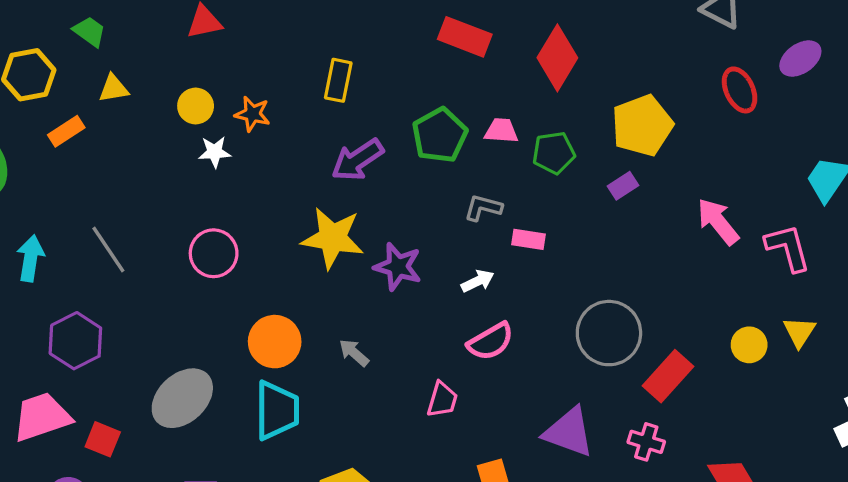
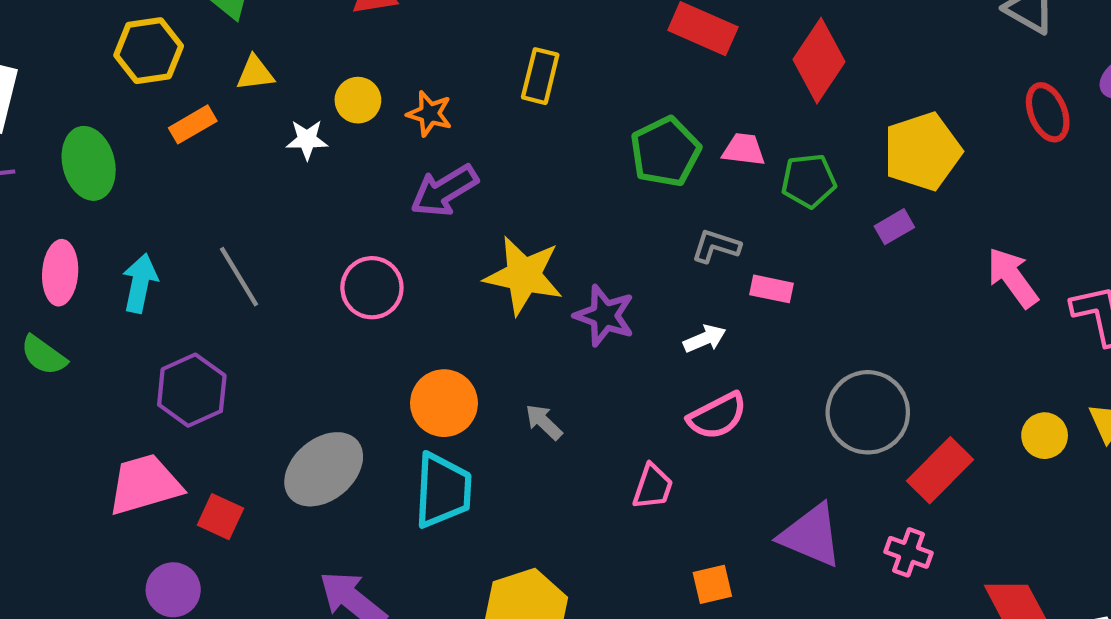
white star: (215, 152) -> (307, 140), moved
purple arrow: (357, 160) -> (444, 191), moved

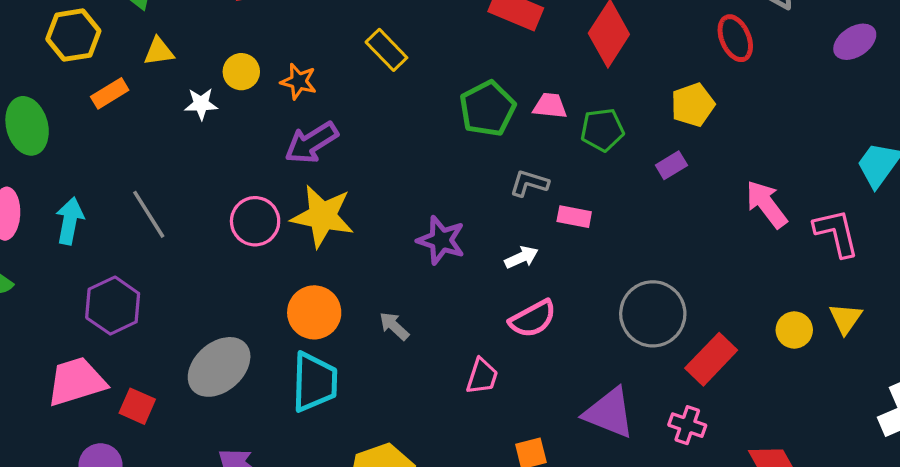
yellow rectangle: (540, 76) -> (386, 50), turned -57
red ellipse: (1048, 112) -> (735, 38), moved
yellow pentagon: (922, 151) -> (693, 105), size x0.7
yellow star: (524, 275) -> (322, 216), moved

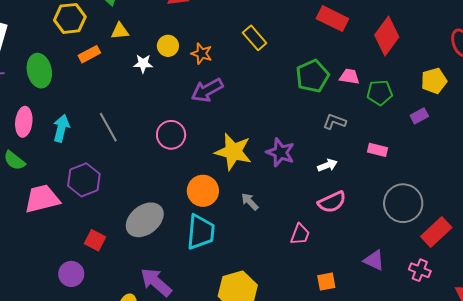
yellow star: (322, 216) -> (233, 152), moved
pink rectangle: (574, 217) -> (378, 150), moved
pink trapezoid: (76, 382) -> (42, 199), moved
purple triangle: (609, 413) -> (374, 260), size x0.7

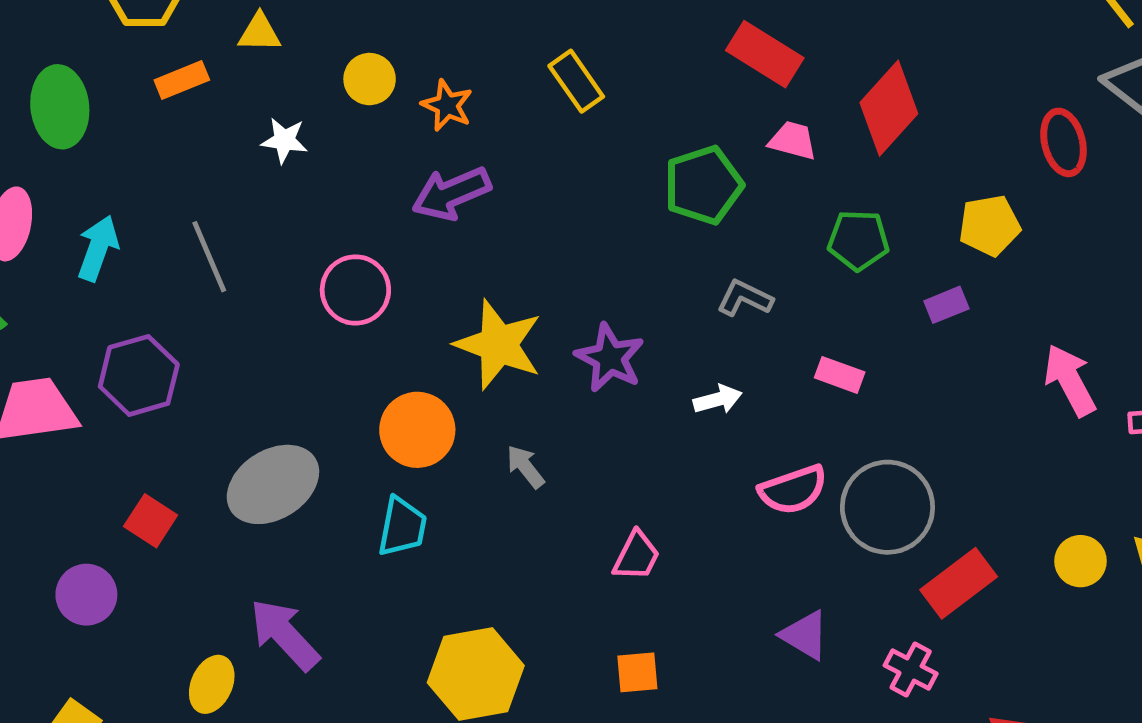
white star: (143, 64) -> (284, 140), moved
pink trapezoid: (349, 77) -> (793, 141), moved
pink semicircle: (332, 202) -> (793, 490), moved
cyan trapezoid: (201, 232) -> (402, 527), size x0.7
orange square: (326, 282) -> (637, 672), moved

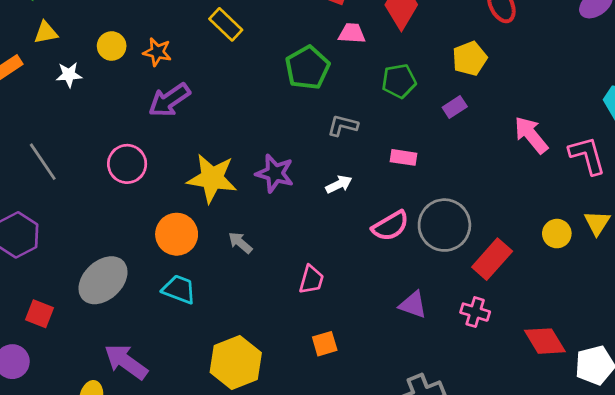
white star: (284, 140) -> (69, 75), moved
cyan trapezoid: (402, 527) -> (179, 289), turned -69

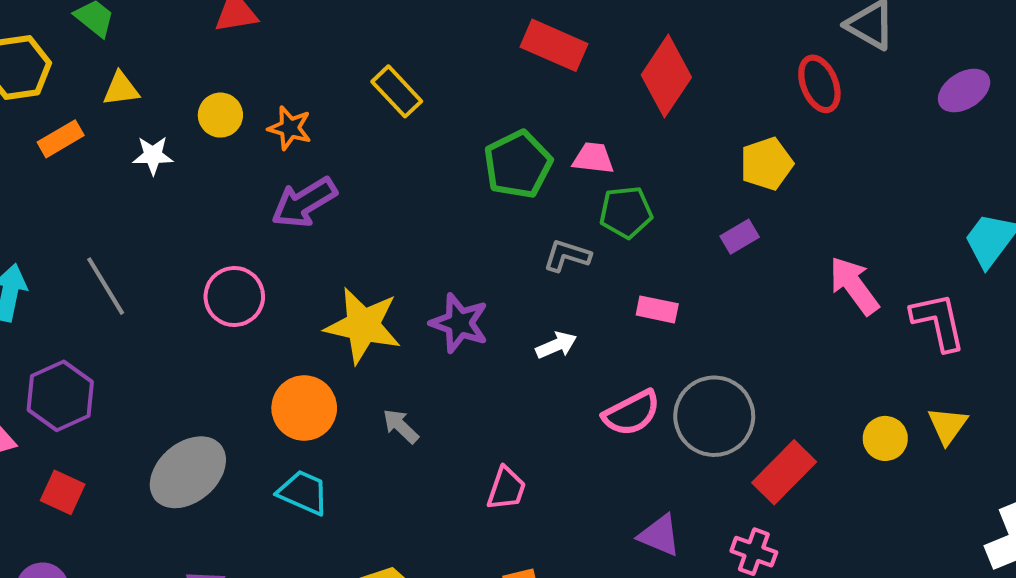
pink trapezoid: (352, 33) -> (593, 158), moved
green pentagon: (399, 81) -> (626, 212), moved
red square: (40, 314) -> (63, 492), moved

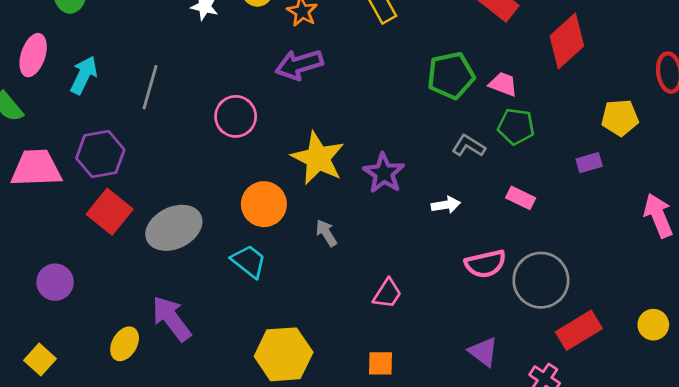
gray line: (106, 286) -> (150, 87), turned 33
red square: (63, 492) -> (110, 212), moved, size x1.4

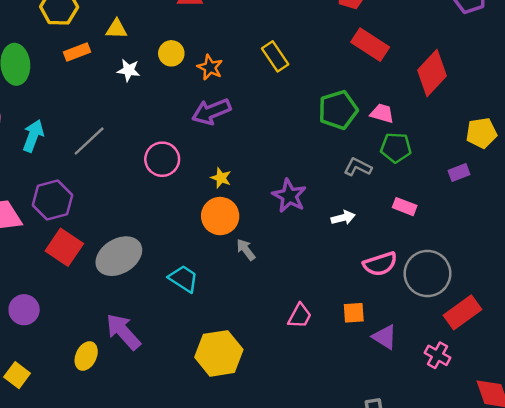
gray line: (150, 87) -> (89, 141), turned 36
yellow star: (318, 158) -> (221, 178), moved, size x0.5
orange circle: (264, 204) -> (220, 216), moved
pink trapezoid: (387, 294) -> (300, 316), moved
orange square: (381, 363) -> (354, 313), moved

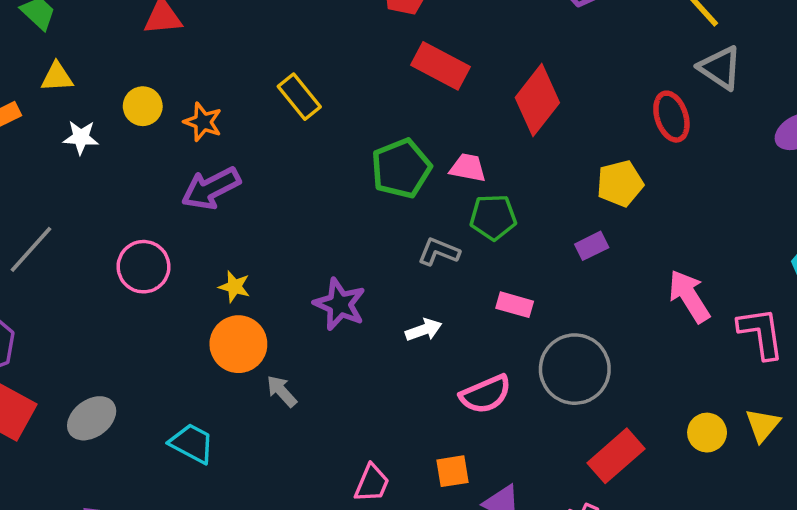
gray ellipse: (119, 256) -> (92, 418), size x0.7
gray circle: (427, 274) -> (575, 369), moved

